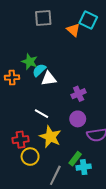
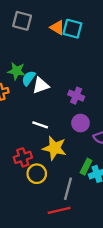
gray square: (43, 18) -> (22, 21), turned 30
cyan square: (88, 20) -> (72, 29), moved
purple cross: (79, 94) -> (76, 96), turned -32

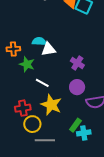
green star: (16, 71) -> (27, 64), moved
cyan semicircle: (29, 78) -> (39, 41), turned 48
gray line: (68, 189) -> (45, 140), moved, turned 66

